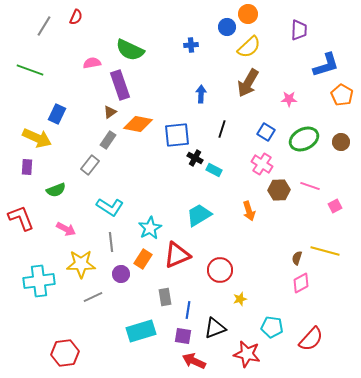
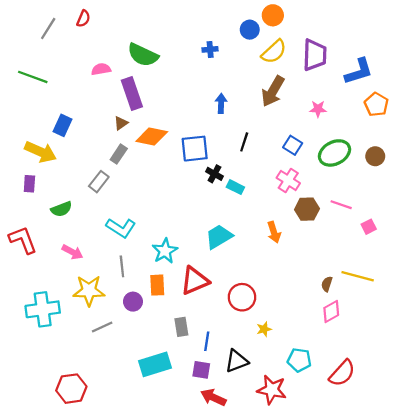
purple trapezoid: (299, 30) -> (315, 55), moved, size x1.4
orange rectangle: (143, 259) -> (157, 285), turned -36

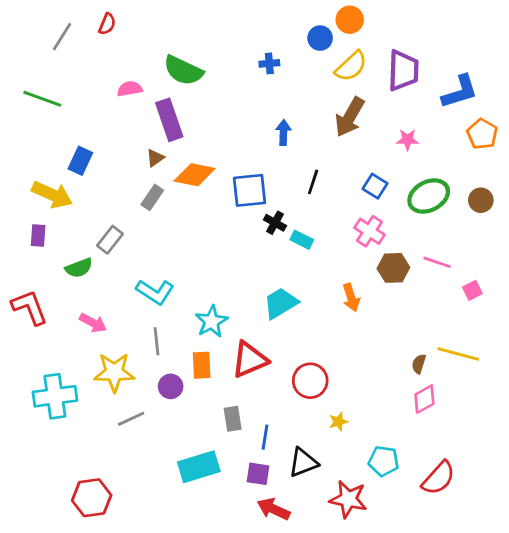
gray rectangle: (99, 182) -> (110, 240), moved

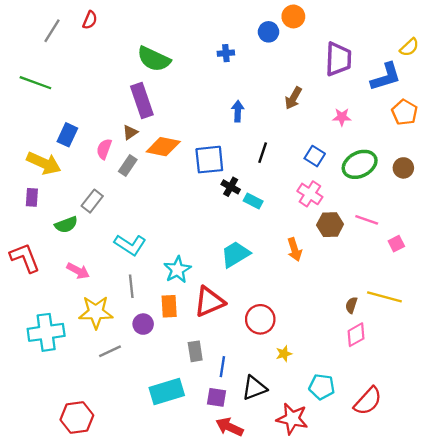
yellow semicircle: (351, 66) -> (409, 47), moved, size x0.7
pink semicircle: (130, 89) -> (104, 149), moved, turned -60
brown arrow: (350, 117) -> (293, 98), size x0.7

